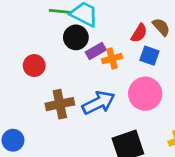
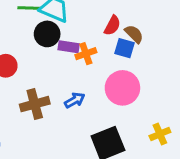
brown semicircle: (161, 27) -> (134, 34), moved
purple rectangle: (96, 51) -> (69, 47), turned 42
blue arrow: (98, 103) -> (75, 100), size x0.6

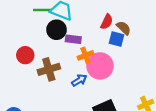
orange cross: (86, 54) -> (85, 55), moved
pink circle: (122, 88) -> (100, 66), moved
brown cross: (35, 104) -> (49, 69), moved

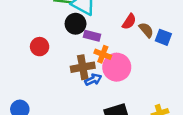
blue square: (117, 39) -> (163, 37), moved
orange cross: (85, 55) -> (103, 54), turned 35
brown cross: (49, 69) -> (83, 67), moved

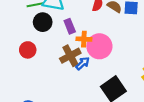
black circle: (76, 24) -> (43, 22), moved
purple rectangle: (92, 36) -> (70, 26), turned 72

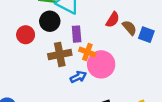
red circle: (28, 50) -> (26, 35), moved
brown cross: (70, 56) -> (60, 54), moved

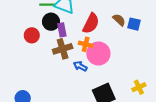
red semicircle: (113, 20) -> (91, 23), moved, size x1.5
purple rectangle: (77, 34) -> (62, 30), moved
blue arrow: (78, 77) -> (80, 66), turned -120

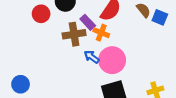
purple rectangle: (62, 30) -> (88, 22), moved, turned -40
pink circle: (98, 53) -> (112, 60), moved

